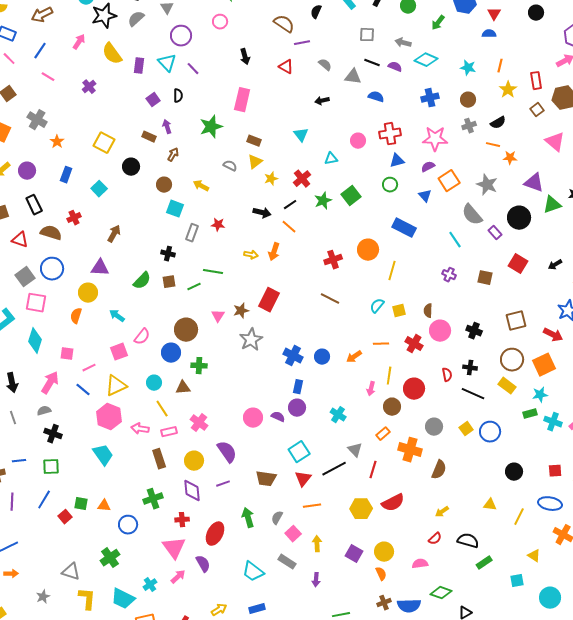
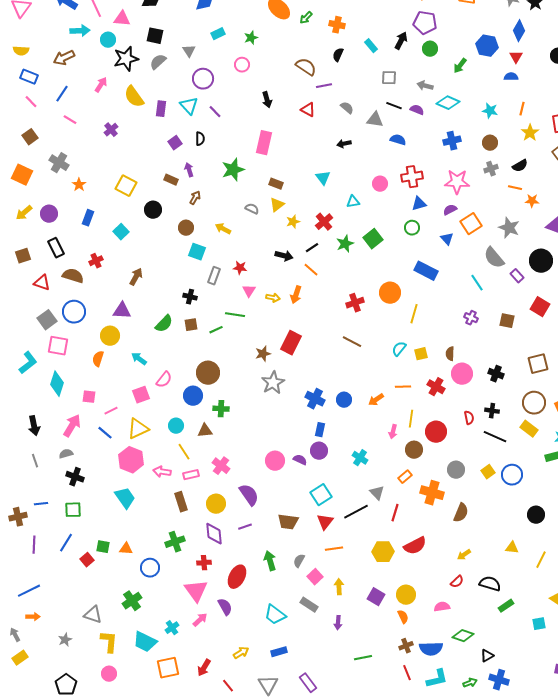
pink triangle: (218, 316) -> (249, 291), moved

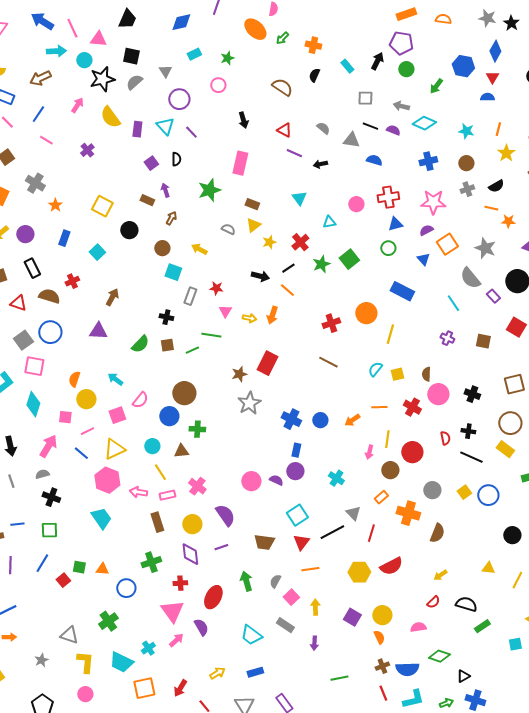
purple line: (324, 86) -> (294, 153), moved, turned 35
yellow circle: (110, 336) -> (86, 399), moved

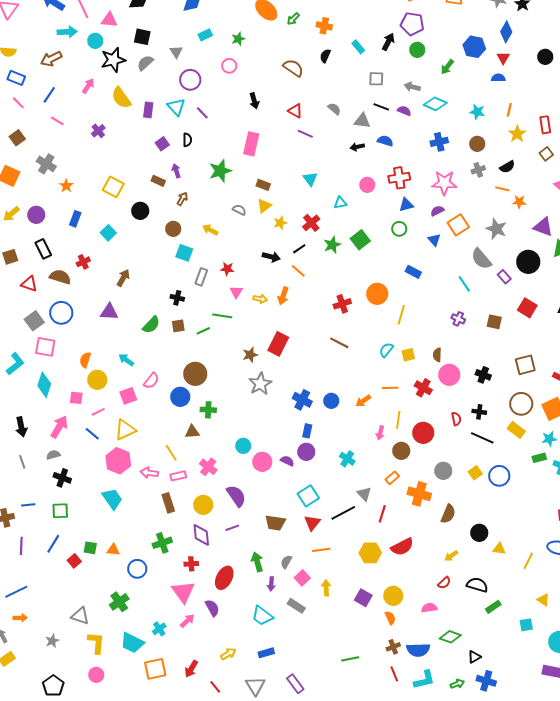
black arrow: (320, 164) -> (357, 147), moved
blue rectangle: (402, 291) -> (413, 272), size x0.7
cyan circle: (152, 446) -> (243, 446), moved
black circle: (512, 535) -> (479, 533), moved
purple arrow: (314, 643) -> (271, 584), moved

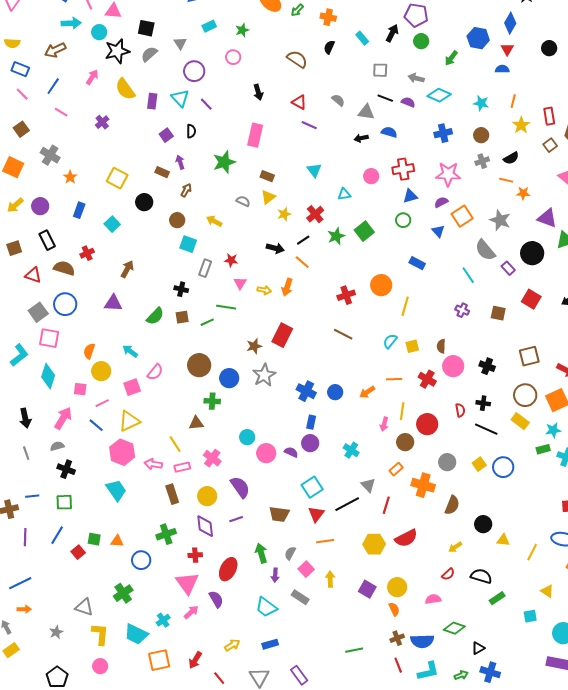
blue circle: (180, 397) -> (229, 378), moved

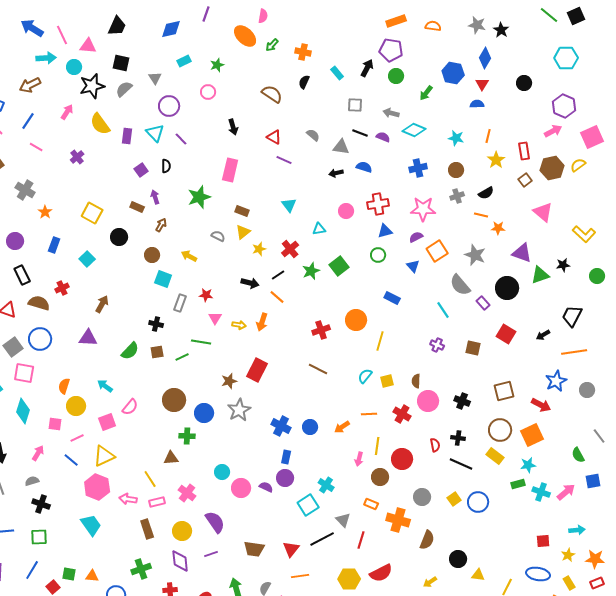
pink arrow: (63, 418) -> (38, 453), size x0.7
orange rectangle: (396, 469) -> (371, 504), turned 64
cyan square: (312, 487) -> (308, 505), moved

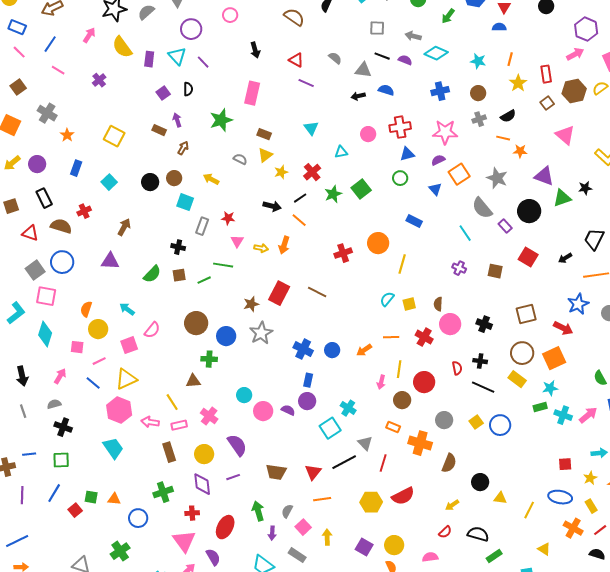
black circle: (119, 237) -> (150, 182), moved
brown line: (318, 369) -> (317, 292), moved

